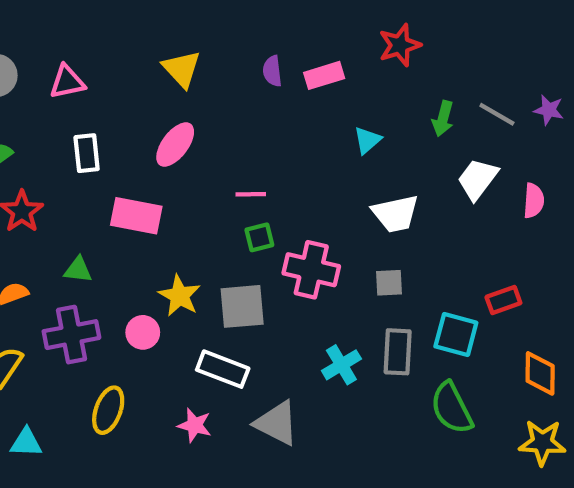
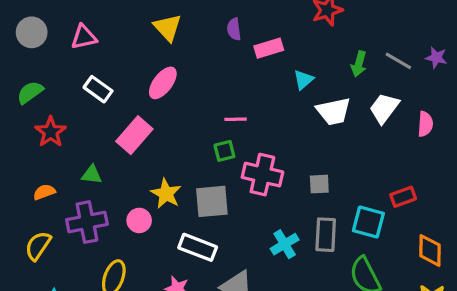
pink rectangle: (324, 75) -> (269, 48), moved
white rectangle: (87, 153) -> (98, 89), turned -48
pink line: (251, 194) -> (236, 119), moved
white trapezoid: (395, 214) -> (334, 111), moved
pink rectangle: (136, 216) -> (134, 135), turned -60

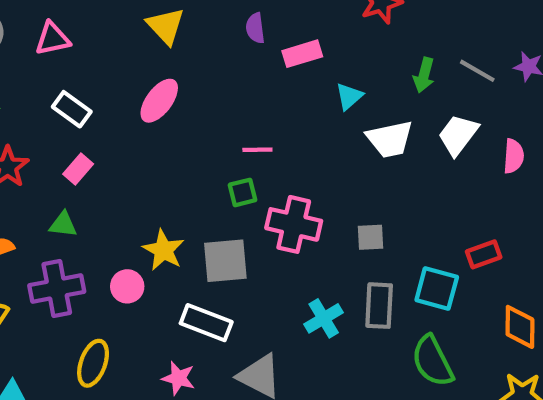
pink rectangle: (134, 135) -> (78, 169), moved, size x0.6

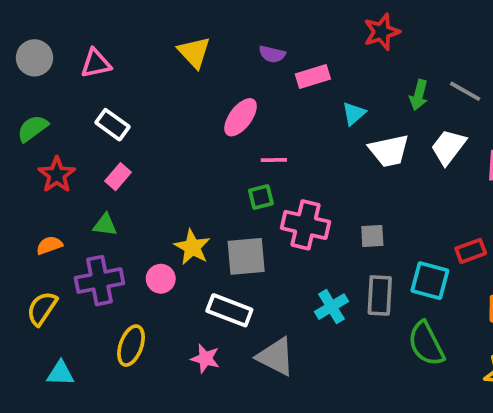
purple semicircle: (255, 28) -> (272, 54), turned -70
pink ellipse: (159, 101) -> (241, 117), moved

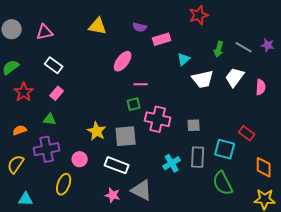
yellow triangle: (194, 52) -> (98, 26), turned -36
red rectangle: (471, 251) -> (247, 133), turned 56
pink circle: (161, 279) -> (80, 159), moved
pink star: (205, 359) -> (113, 195), moved

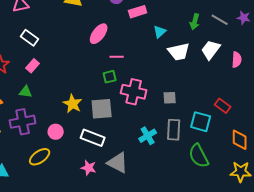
yellow ellipse: (64, 184) -> (40, 157), turned 35

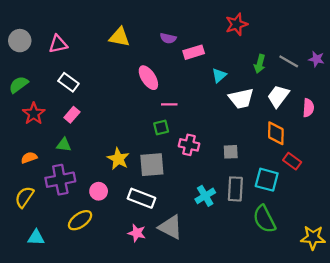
pink ellipse: (99, 34) -> (148, 78), turned -70
pink cross: (134, 92) -> (189, 145), size x0.7
orange diamond: (240, 140) -> (276, 133), moved

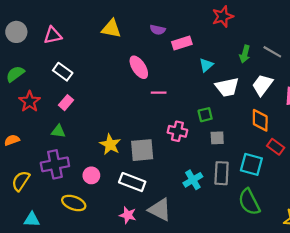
green square: (161, 127) -> (205, 115), moved
orange semicircle: (29, 158) -> (12, 140), moved
yellow ellipse: (80, 220) -> (74, 203), turned 55

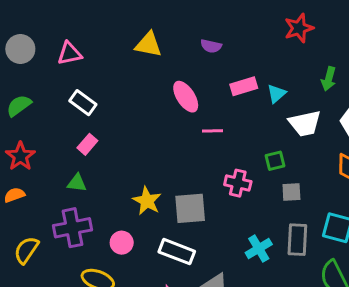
pink rectangle: (182, 43) -> (244, 86), moved
red star: (30, 101) -> (20, 156), moved

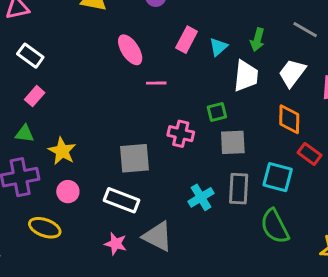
green arrow: (329, 79) -> (257, 40), moved
pink rectangle: (244, 86) -> (187, 40), turned -45
white trapezoid: (305, 123) -> (246, 76), turned -72
gray square: (291, 192) -> (233, 142), size x1.4
yellow star: (147, 201) -> (62, 151), moved

